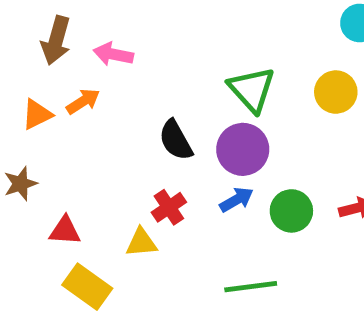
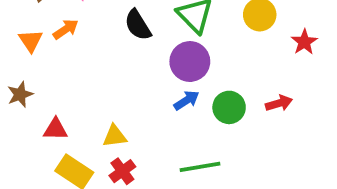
orange triangle: (37, 114) -> (31, 41), turned -35
black semicircle: (176, 140) -> (138, 25), moved
red cross: (169, 207) -> (122, 171), moved

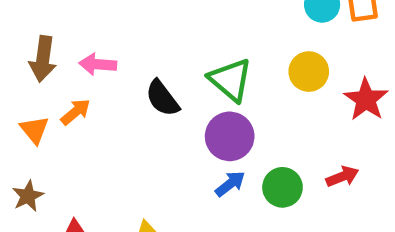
red star: (304, 42) -> (366, 99), size x1.4

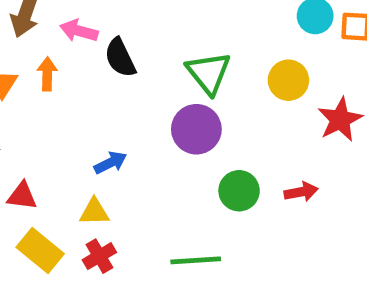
black semicircle: (162, 98) -> (120, 58), moved
orange arrow: (76, 112) -> (47, 74), turned -60
blue arrow: (230, 184) -> (110, 163), moved

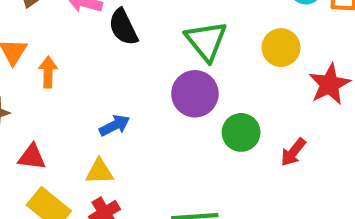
orange arrow: (47, 74) -> (48, 72), moved
green circle: (239, 191) -> (241, 132), moved
red arrow: (301, 192) -> (293, 152), turned 140

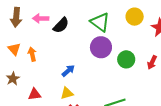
black semicircle: (123, 27) -> (61, 25), turned -96

